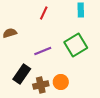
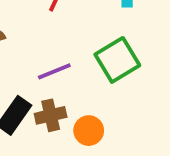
brown cross: (41, 85) -> (51, 115), moved

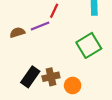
purple line: (54, 71) -> (40, 26), moved

